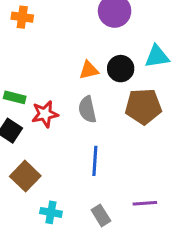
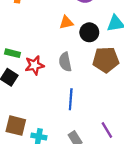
orange triangle: (89, 70) -> (66, 22), moved
brown square: (25, 176) -> (16, 126), moved, turned -30
purple line: (145, 203) -> (107, 130), turned 63

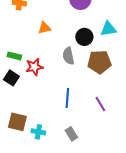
orange triangle: (66, 22) -> (44, 28), moved
gray semicircle: (65, 62) -> (68, 56), moved
purple line: (107, 130) -> (100, 104), moved

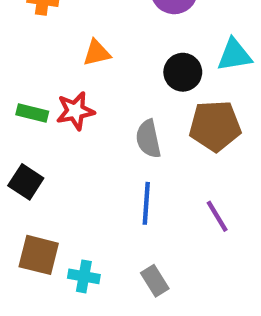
gray semicircle: (68, 56) -> (148, 139), moved
red star: (34, 67) -> (75, 111), moved
black square: (11, 78) -> (26, 182), moved

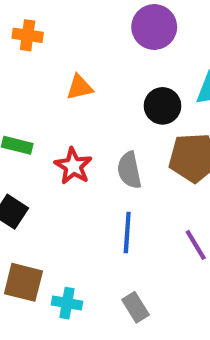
red star: (75, 111) -> (73, 166), moved, turned -30

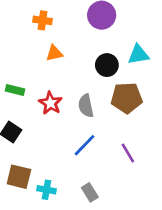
orange cross: (28, 35) -> (43, 20), moved
blue line: (127, 232) -> (85, 145), turned 40

